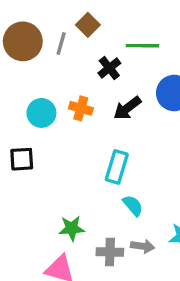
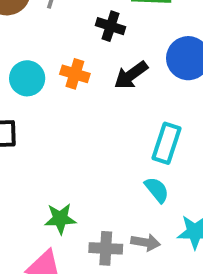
black cross: (109, 68) -> (111, 26), turned -35
cyan rectangle: (117, 167) -> (166, 143), moved
cyan semicircle: (133, 206) -> (157, 190), moved

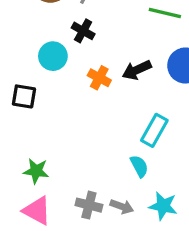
black cross: (111, 26) -> (83, 31), moved
orange cross: (75, 74) -> (99, 78), moved
green star: (60, 219) -> (36, 171), moved

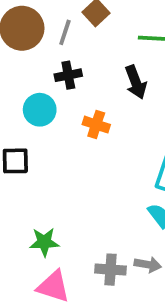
black cross: (83, 31) -> (68, 75), turned -30
black arrow: (137, 70) -> (136, 82), moved, turned -76

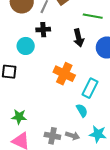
orange cross: (96, 125) -> (64, 74), moved, size x1.5

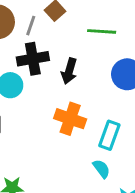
black cross: (43, 30) -> (33, 59), size x1.5
black arrow: (79, 38) -> (69, 71), moved, turned 36

